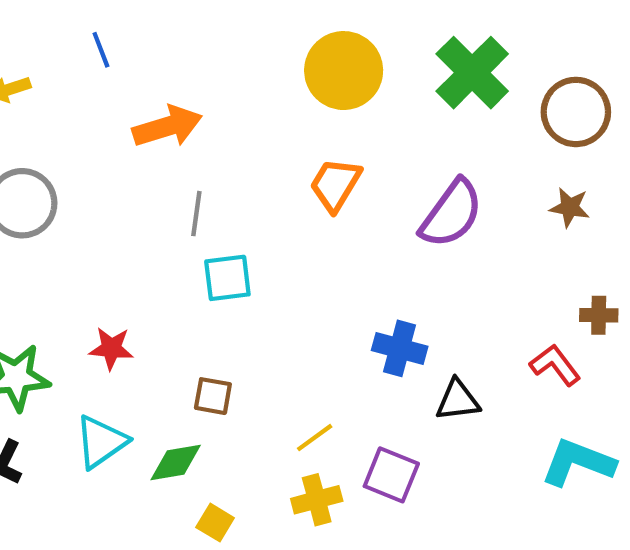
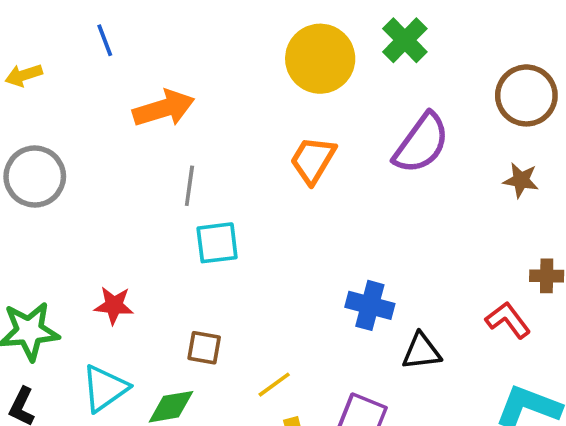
green cross: (472, 73) -> (405, 40), moved, size x0.7
purple semicircle: (451, 214) -> (421, 143), moved
yellow line: (315, 438) -> (274, 385), moved

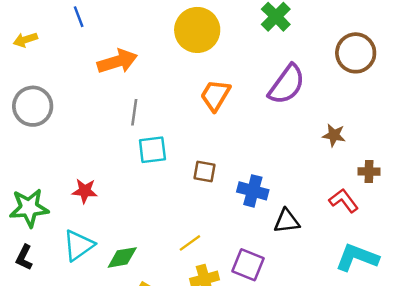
yellow circle: (320, 59) -> (197, 30), moved
brown star: (521, 180) -> (334, 135), moved
brown square: (204, 348) -> (204, 172), moved

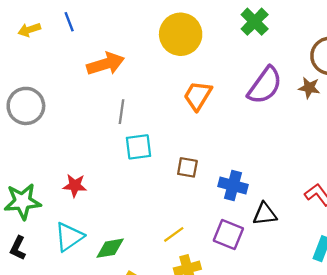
yellow arrow: (25, 40) -> (29, 30), moved
brown star: (334, 135) -> (309, 88), moved
purple square: (248, 265) -> (228, 234), moved

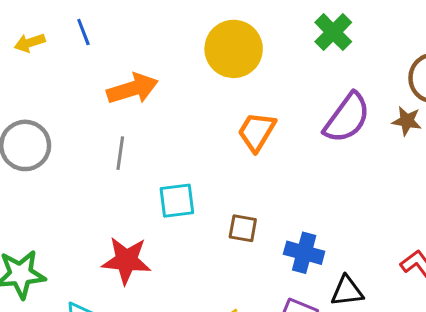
gray line: (121, 112) -> (120, 153), moved
red star: (75, 186) -> (126, 260), moved, size x1.5

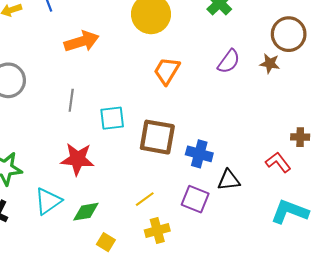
purple semicircle: (347, 118) -> (229, 61), size x0.7
gray line: (120, 153) -> (71, 100), moved
brown square: (243, 228) -> (157, 137), size x1.8

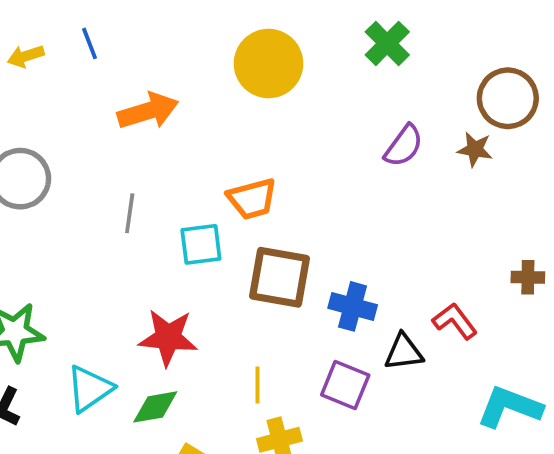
orange trapezoid: (167, 71) -> (252, 199), moved, turned -136
red star: (77, 159) -> (168, 338), moved
red L-shape: (278, 162) -> (455, 321), moved
yellow line: (145, 199) -> (258, 385), turned -54

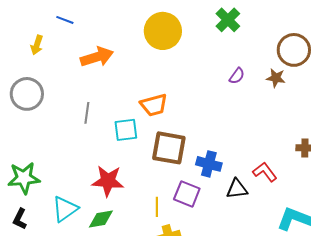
blue line: (90, 43) -> (65, 20), turned -48
yellow arrow: (26, 56) -> (37, 45), moved, turned -54
purple semicircle: (404, 146) -> (237, 76), size x0.7
purple square: (345, 385) -> (187, 194), moved

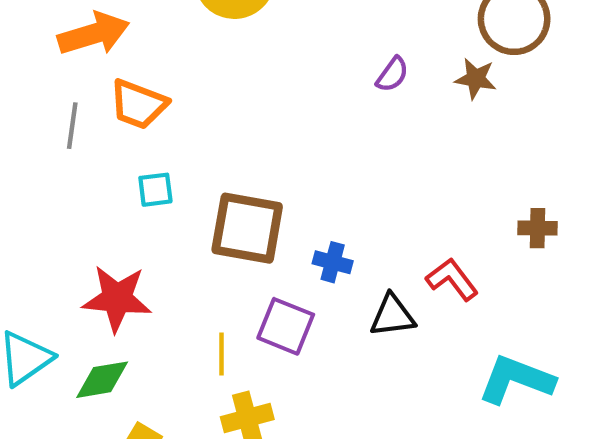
orange trapezoid: (154, 105) -> (138, 104), moved, turned 36
gray line: (87, 113) -> (72, 126), moved
cyan square: (126, 130) -> (155, 190), size x0.7
blue cross: (209, 164) -> (333, 262), size x0.7

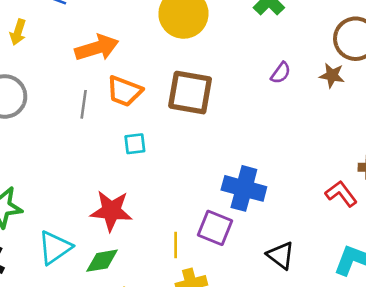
brown square: (247, 228) -> (190, 93), moved
blue cross: (333, 262) -> (244, 188), size x1.8
red L-shape: (452, 279) -> (341, 194), moved
black triangle: (392, 316) -> (281, 255), moved, turned 44

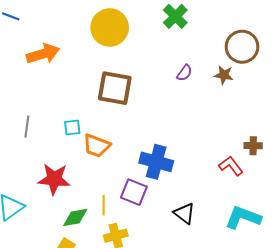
orange trapezoid: (124, 91) -> (97, 146), moved
gray line: (84, 104) -> (27, 126), moved
green diamond: (102, 261) -> (75, 217), moved

